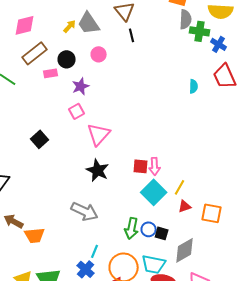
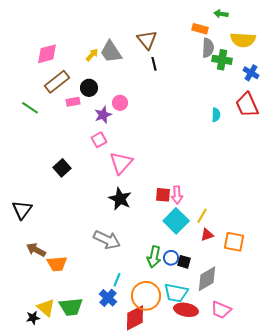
blue cross: (219, 44) -> (251, 73), moved
pink circle: (99, 54) -> (120, 103), moved

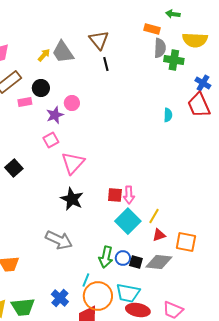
blue cross: (251, 73) -> (203, 83), moved
gray diamond: (207, 279) -> (159, 262), moved, turned 36
cyan line: (117, 280) -> (86, 280), moved

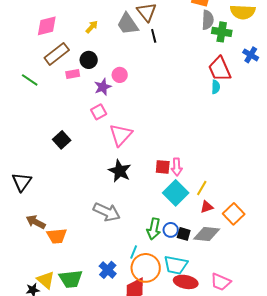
gray trapezoid: (63, 52) -> (128, 24), moved
red trapezoid: (199, 105) -> (220, 69), moved
orange square: (186, 242) -> (234, 214), turned 35

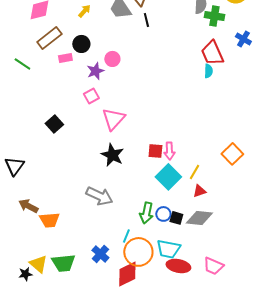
orange square: (234, 214) -> (232, 154), moved

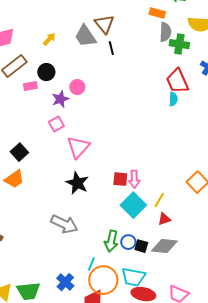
orange trapezoid: (49, 220) -> (14, 179), moved, turned -30

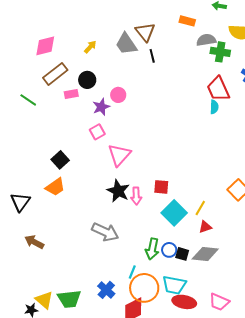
orange rectangle: (157, 13) -> (187, 21), moved
gray semicircle: (165, 32) -> (206, 40), turned -102
pink arrow: (134, 179) -> (136, 196), moved

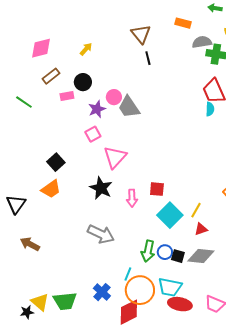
gray trapezoid: (126, 44) -> (129, 107), moved
brown rectangle: (55, 74) -> (51, 76), size x0.7
black star: (118, 191) -> (101, 188), moved

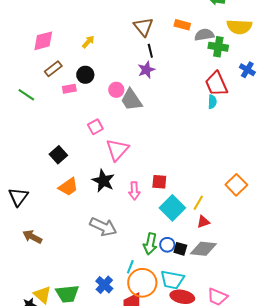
orange rectangle: (183, 23) -> (182, 25), moved
purple star: (97, 109) -> (146, 70), moved
orange trapezoid: (51, 189) -> (68, 187), moved

